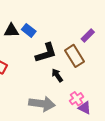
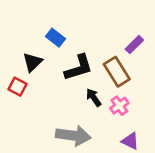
black triangle: (11, 30) -> (32, 62), moved, turned -42
pink cross: (77, 99) -> (119, 106), moved

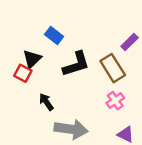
red square: (18, 87) -> (23, 73), moved
black arrow: (94, 98) -> (46, 102), moved

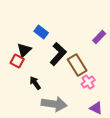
black L-shape: (76, 64) -> (58, 54), turned -30
brown rectangle: (113, 68) -> (77, 65), moved

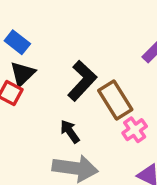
blue rectangle: (41, 32) -> (17, 42), moved
black arrow: (35, 83) -> (70, 131), moved

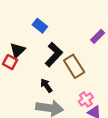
blue rectangle: (17, 42) -> (40, 26), moved
pink cross: (135, 130) -> (86, 99), moved

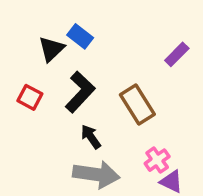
black triangle: (17, 50) -> (51, 49), moved
black L-shape: (54, 55) -> (80, 92), moved

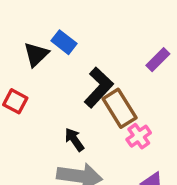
black L-shape: (80, 92) -> (99, 87), moved
pink cross: (157, 160) -> (139, 136), moved

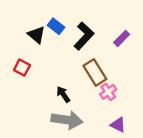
black triangle: (36, 54) -> (36, 35), turned -36
black L-shape: (99, 87) -> (84, 36), moved

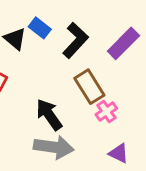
purple rectangle: (122, 38) -> (123, 43), size x1.5
black arrow: (63, 94) -> (49, 115), size x1.5

